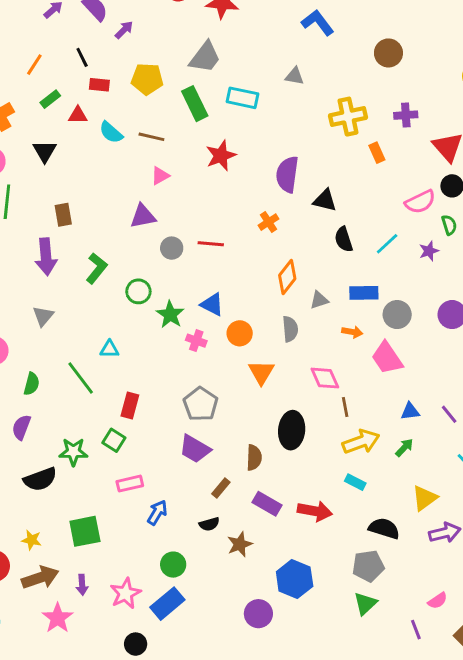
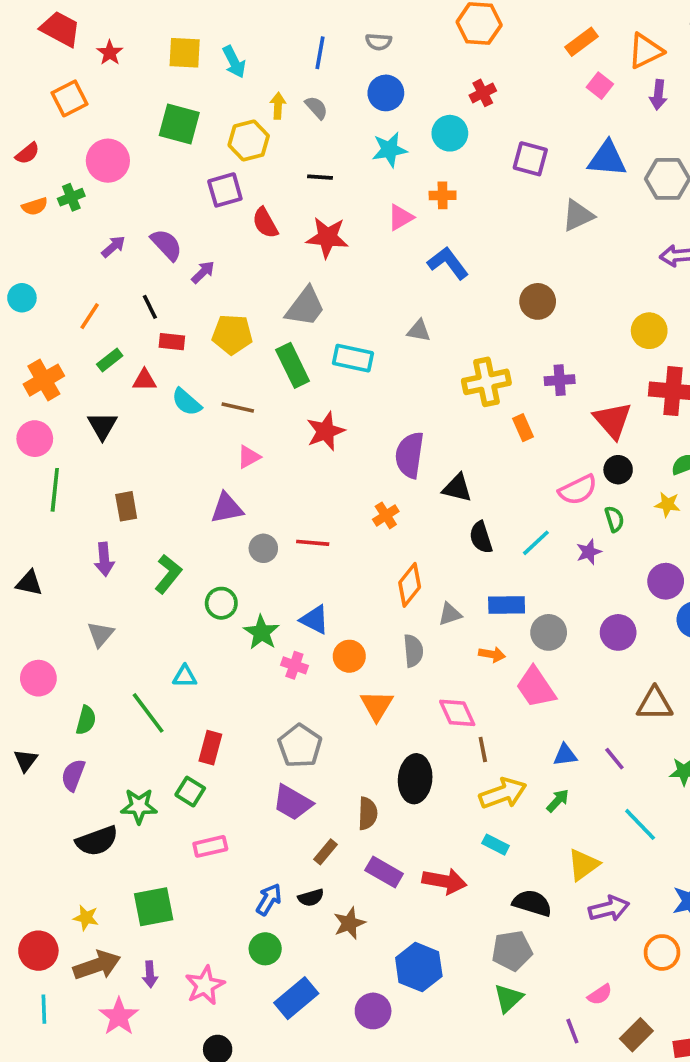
purple arrow: (46, 257) -> (104, 559), size x0.7
blue arrow: (157, 513) -> (269, 899), moved
blue rectangle: (167, 604) -> (296, 998), moved

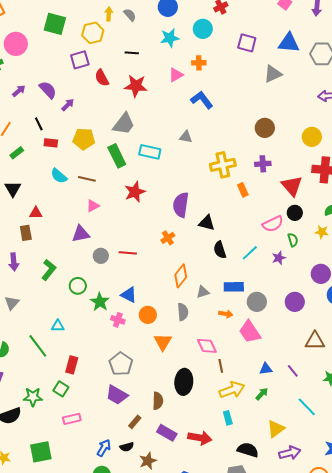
brown circle: (538, 301) -> (265, 128), moved
red triangle: (144, 380) -> (36, 213), moved
cyan rectangle: (496, 845) -> (228, 418), turned 48

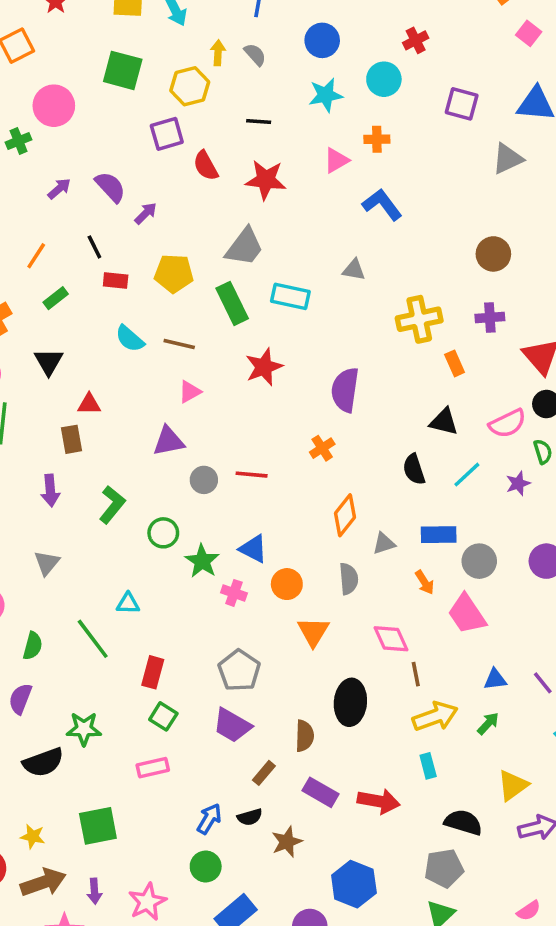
black triangle: (207, 223) -> (444, 422), moved
orange arrow: (226, 314) -> (425, 582), turned 48
green square: (61, 389) -> (163, 716), moved

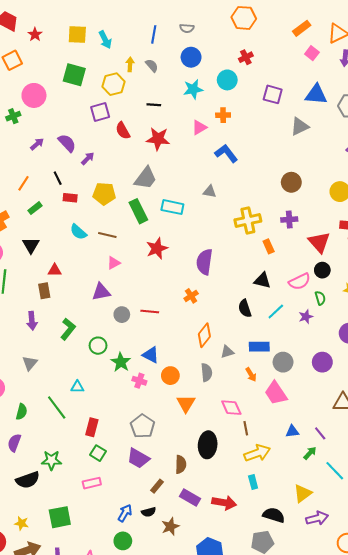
green arrow: (488, 724) -> (310, 453), moved

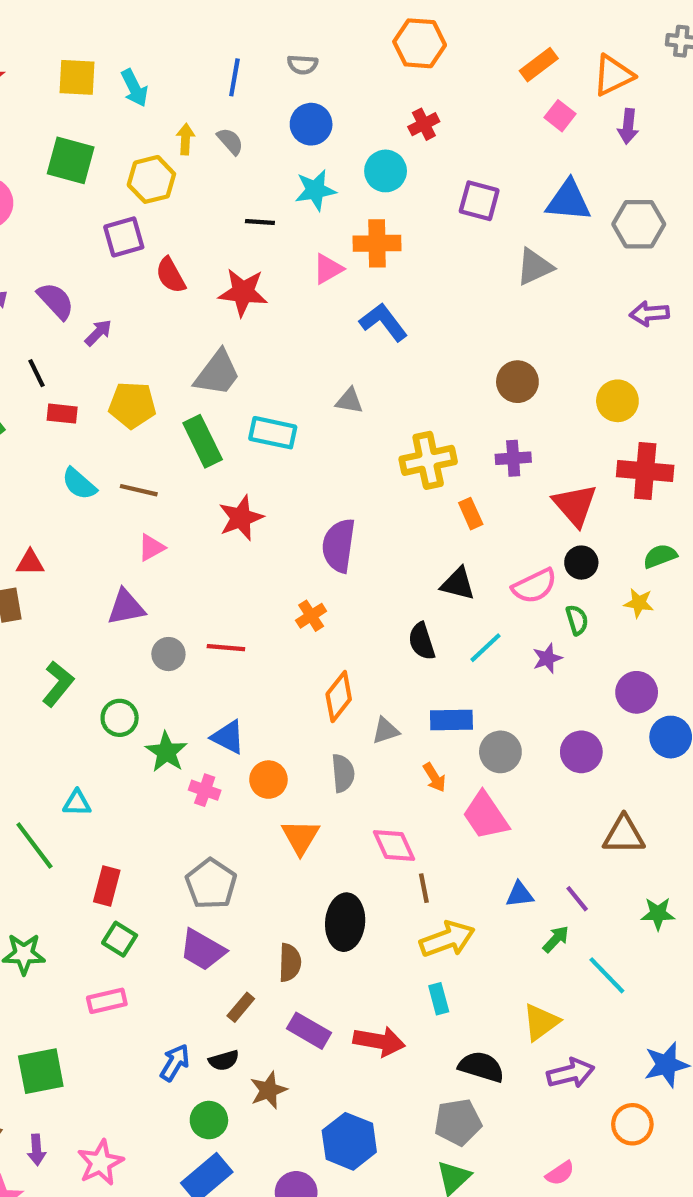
black line: (154, 105) -> (260, 222), moved
orange cross: (223, 115) -> (377, 243), size x1.5
green circle: (123, 541) -> (209, 1120), moved

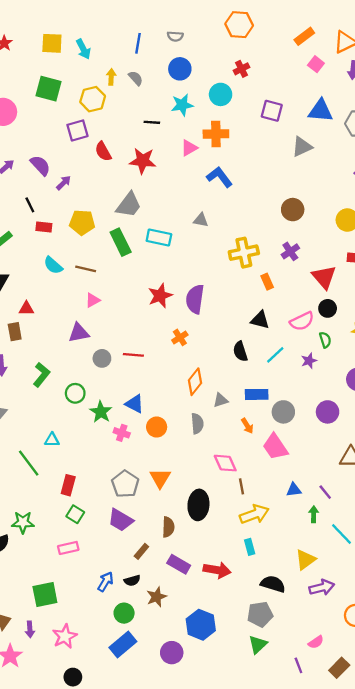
purple cross: (513, 458) -> (290, 251), turned -30
red star: (241, 518) -> (160, 296), moved
orange triangle: (300, 837) -> (160, 478), moved
green arrow: (556, 939) -> (314, 514), turned -42
green square: (41, 1071) -> (45, 594), moved

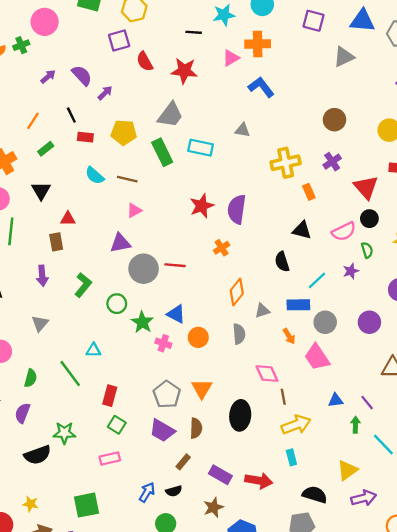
cyan line: (275, 355) -> (317, 280), moved
gray circle: (102, 358) -> (144, 269), size x1.6
brown semicircle: (168, 527) -> (196, 428), moved
brown star: (157, 597) -> (213, 507), moved

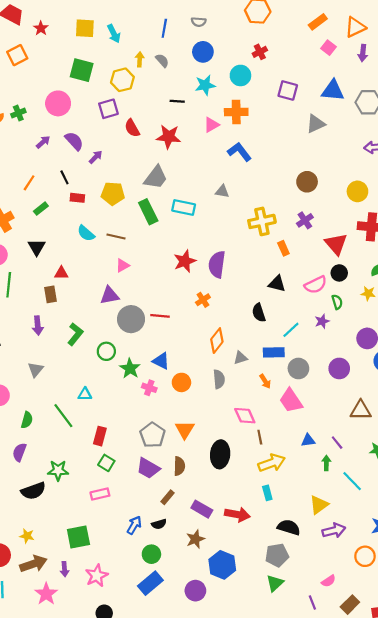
pink circle: (45, 22) -> (58, 103), moved

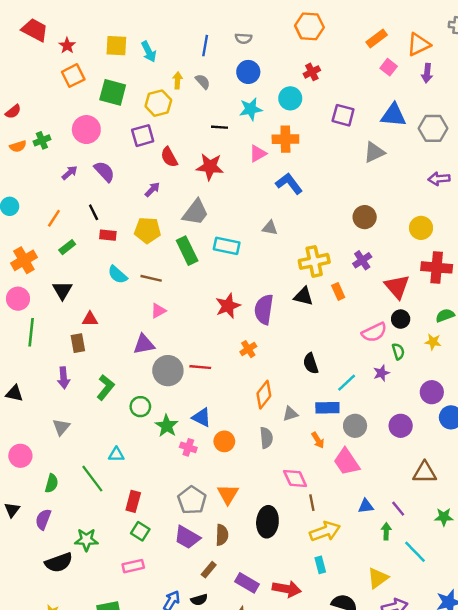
orange square: (17, 55) -> (73, 76), moved
purple arrow: (96, 157) -> (152, 190), moved
black triangle: (277, 284) -> (303, 296), moved

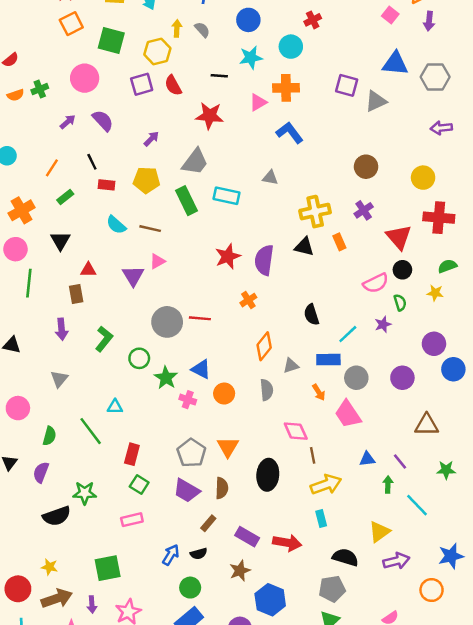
purple square: (343, 115) -> (347, 85), moved
red semicircle: (169, 157) -> (173, 85), moved
purple triangle: (144, 344) -> (133, 276), moved, turned -50

